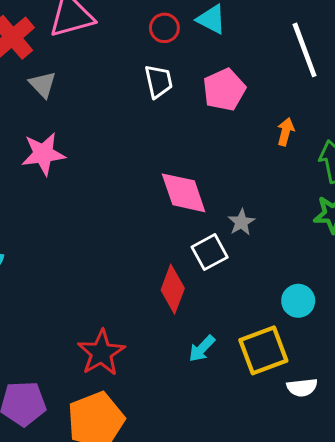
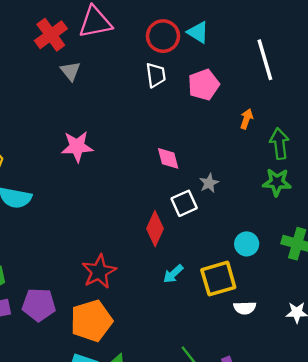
red circle: (164, 28) -> (163, 36), size x1.5
pink star: (43, 154) -> (77, 147), moved
pink diamond: (184, 193) -> (168, 158), size x0.7

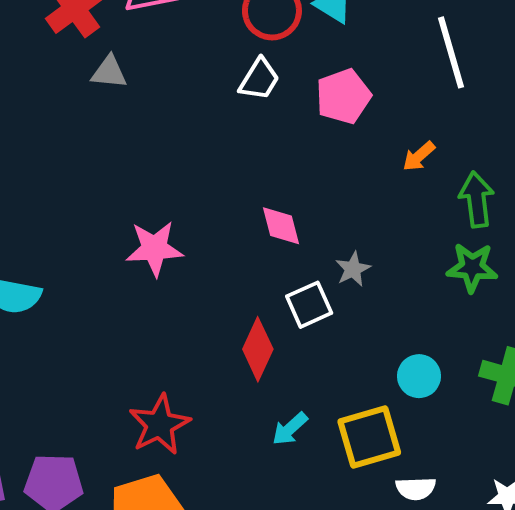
gray triangle: (70, 71) -> (109, 72), turned -45
white trapezoid: (156, 75) -> (259, 79), turned 40
orange arrow: (247, 119) -> (419, 156), turned -150
pink star: (77, 147) -> (155, 248), moved

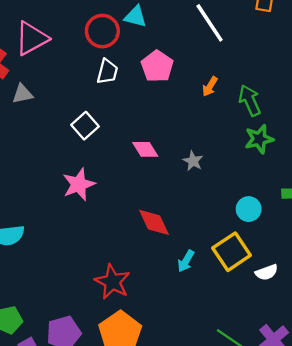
white square: (309, 305) -> (85, 126), moved
red diamond: (258, 349) -> (154, 222), turned -32

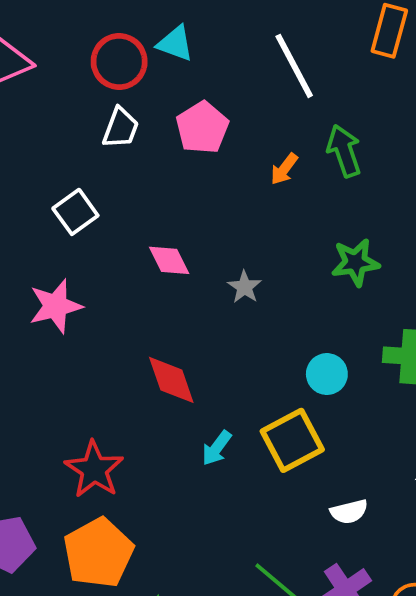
green arrow: (250, 100) -> (344, 151), moved
white semicircle: (267, 272) -> (349, 512), moved

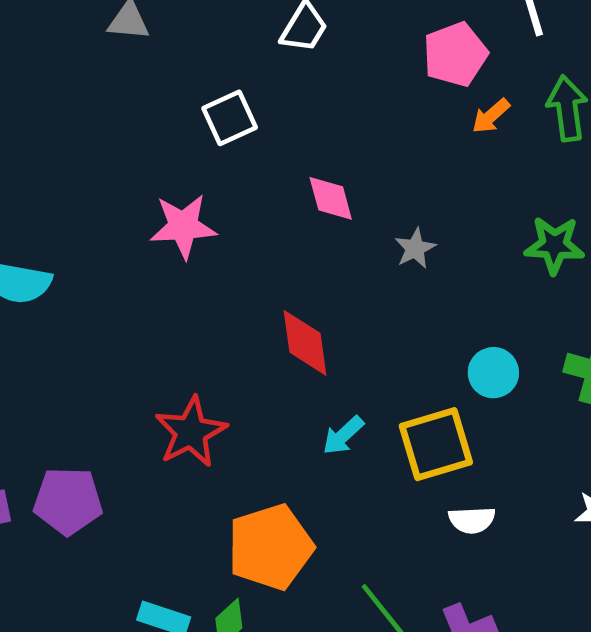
pink pentagon: (202, 128) -> (455, 54), moved
white semicircle: (349, 512) -> (472, 520), moved
orange pentagon: (98, 553) -> (270, 547), moved

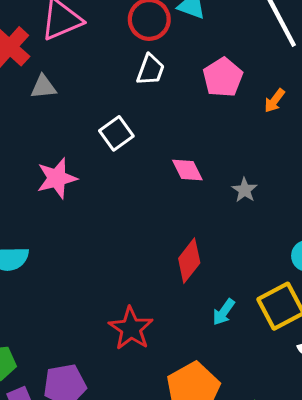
pink pentagon: (455, 54) -> (223, 77), moved
pink star: (183, 226) -> (57, 178), moved
red diamond: (305, 343) -> (189, 261), turned 57

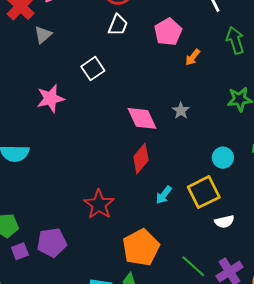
gray triangle: (43, 87) -> (43, 35), turned -36
orange arrow: (274, 101) -> (193, 57), moved
pink diamond: (187, 170) -> (142, 118), moved, size x1.4

